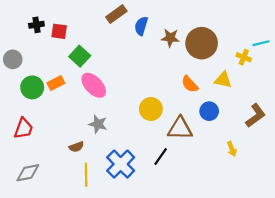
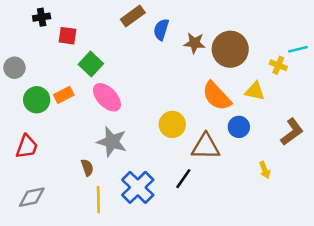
black cross: (36, 25) -> (42, 17), moved
orange semicircle: (190, 84) -> (217, 96), size x1.5
gray star: (98, 124) -> (112, 142), size x1.4
brown semicircle: (76, 147) -> (87, 168), turned -88

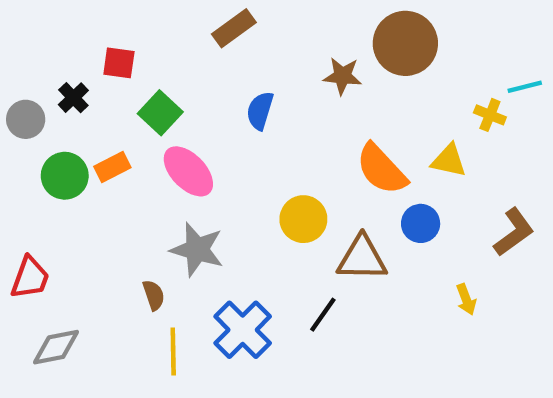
black cross: (42, 17) -> (73, 98), moved, turned -35
blue semicircle: (161, 30) -> (260, 111), moved
brown circle: (230, 49) -> (405, 43), moved
red trapezoid: (27, 147) -> (30, 278), moved

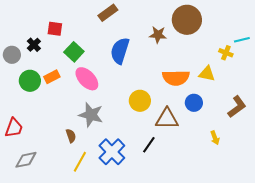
blue semicircle: (260, 111) -> (120, 51), size x1.5
orange semicircle: (381, 169) -> (176, 78), turned -48
yellow line: (173, 351) -> (80, 162), turned 30

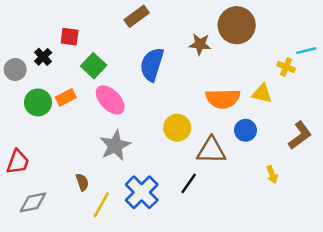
gray star: (91, 115) -> (115, 145), turned 30
brown semicircle: (71, 136) -> (82, 182), moved

